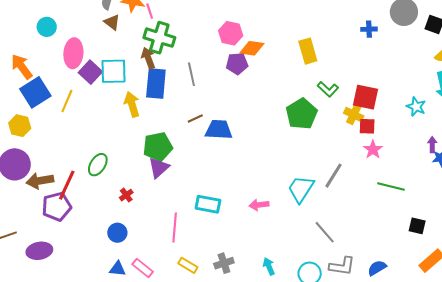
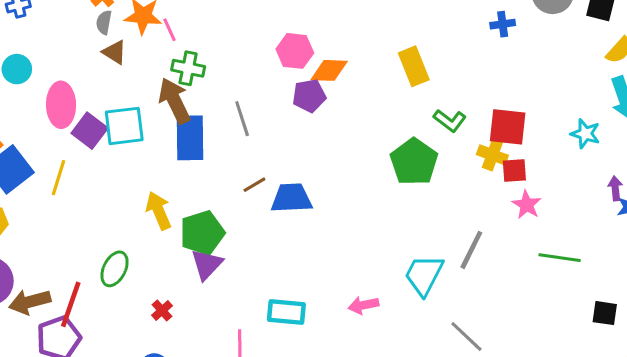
green cross: (159, 38) -> (188, 68), size x0.7
brown arrow: (148, 58) -> (174, 101), size x1.4
yellow arrow: (132, 104) -> (159, 211), moved

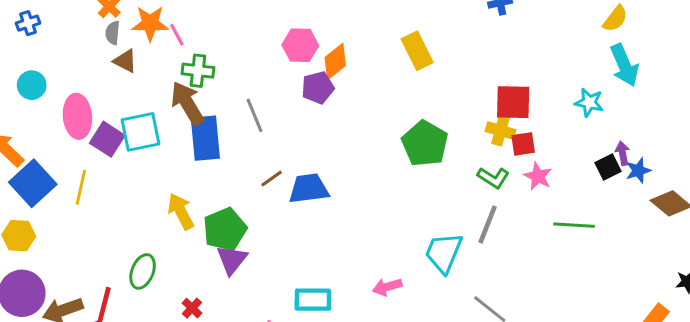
orange diamond: (329, 70) -> (335, 62), turned -36
green L-shape: (450, 121) -> (493, 178), moved
black square: (605, 313) -> (608, 167), moved, turned -30

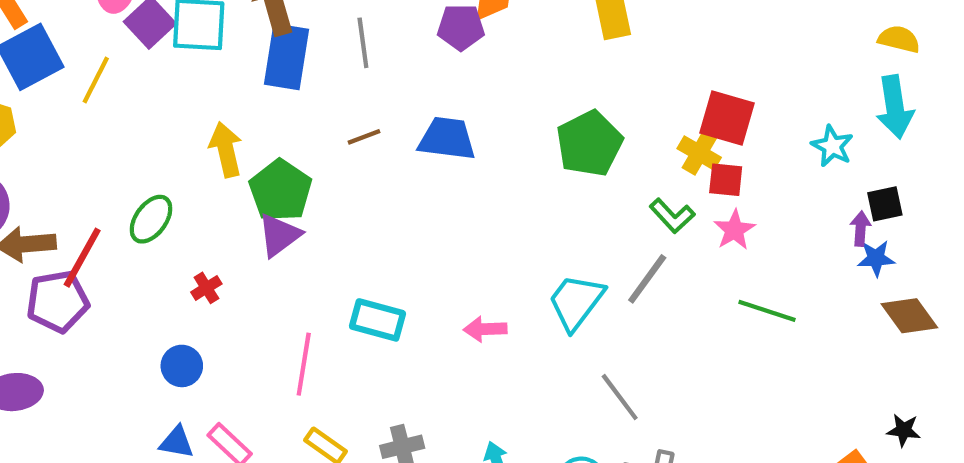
yellow semicircle: (615, 19) -> (899, 39), turned -128
black square: (608, 167) -> (885, 204), moved
blue trapezoid: (309, 189) -> (447, 139), moved
green pentagon: (225, 229) -> (280, 190), turned -30

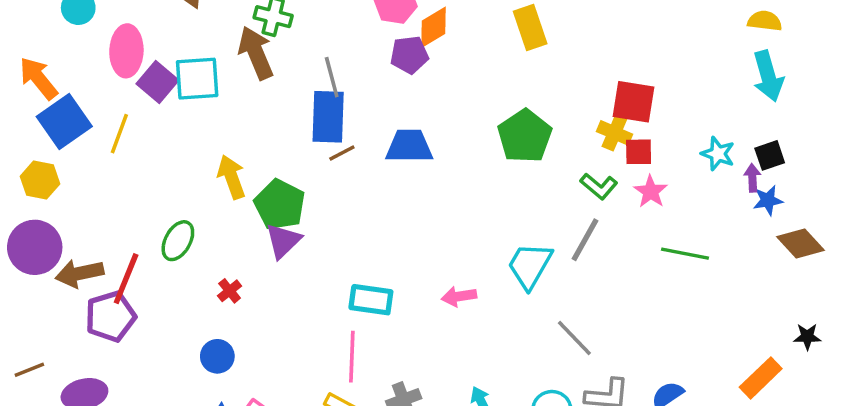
blue rectangle: (286, 57) -> (328, 117), moved
cyan star: (832, 146) -> (718, 154), moved
pink line: (304, 364) -> (352, 357), moved

